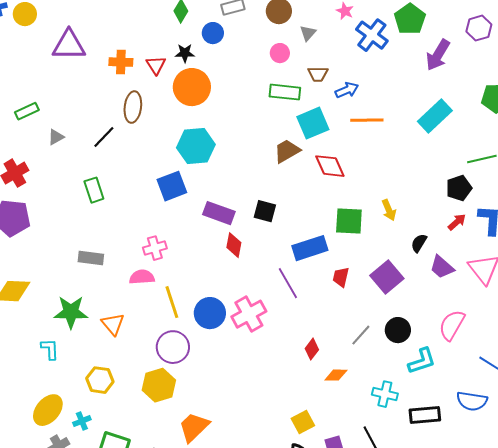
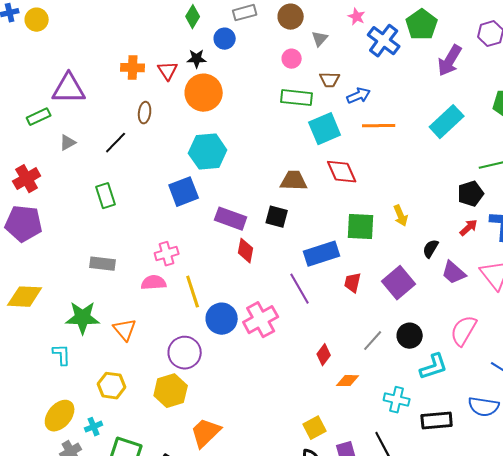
purple triangle: (69, 45) -> (69, 89), moved
brown ellipse: (133, 107) -> (145, 113), size x0.7
brown trapezoid: (287, 151) -> (294, 181), moved, turned 32
yellow line: (172, 302) -> (193, 292), moved

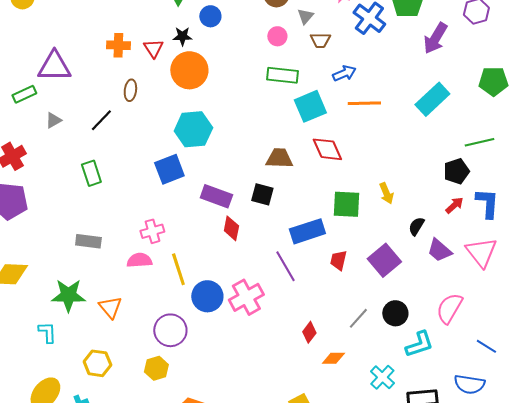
brown trapezoid: (330, 80) -> (320, 40), moved
yellow hexagon: (171, 391) -> (156, 368), size x0.7
cyan cross: (397, 400) -> (382, 377), turned 30

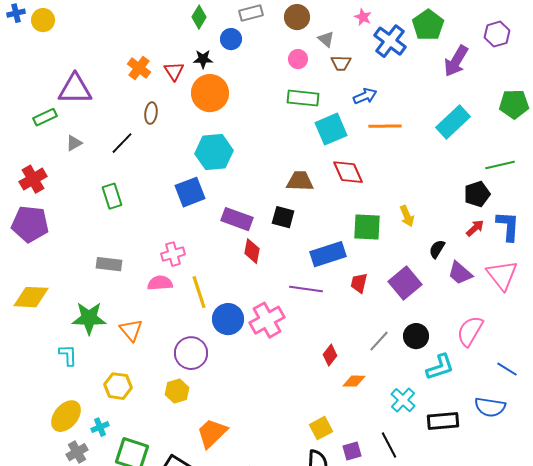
gray triangle: (305, 16) -> (326, 39), turned -30
orange cross: (118, 45) -> (139, 68), turned 35
purple line: (285, 266) -> (306, 289), turned -52

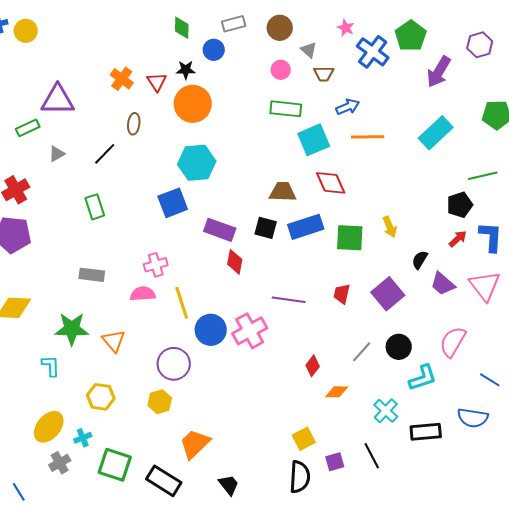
green diamond: (199, 17) -> (182, 28), turned -30
blue rectangle: (328, 254) -> (306, 227), moved

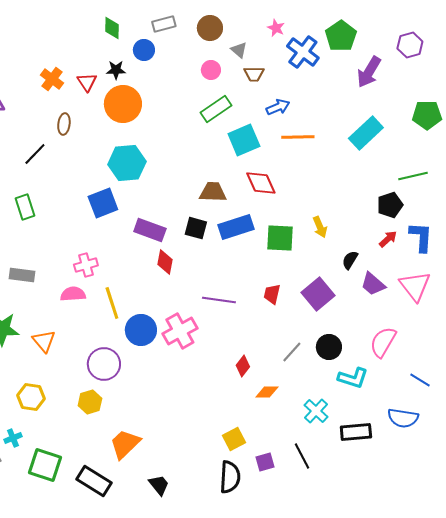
green rectangle: (286, 109) -> (216, 109), turned -40
cyan L-shape: (423, 378) -> (353, 378), turned 36

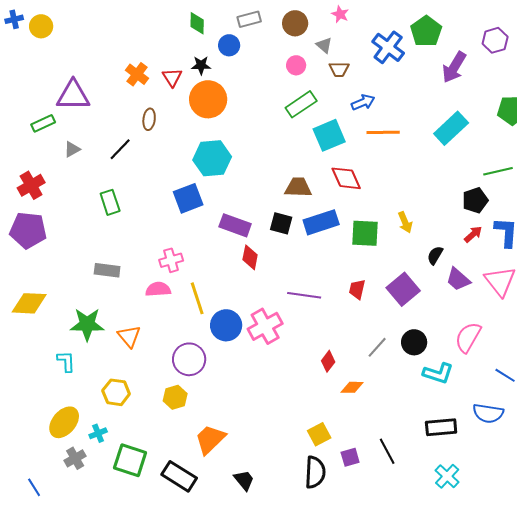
pink star: (276, 28) -> (340, 14), moved
cyan cross: (316, 411) -> (447, 476), moved

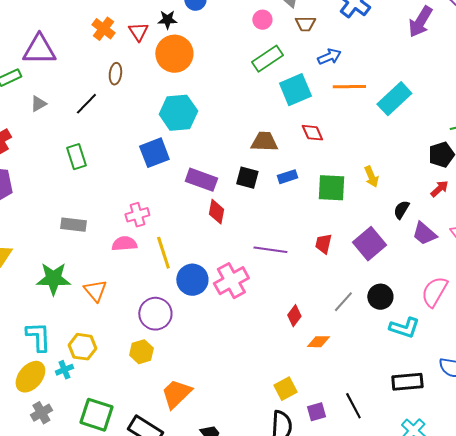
cyan rectangle: (451, 128) -> (394, 99), moved
red diamond: (346, 178) -> (312, 133), size x0.7
blue rectangle: (321, 222) -> (287, 177), size x0.6
cyan L-shape: (66, 361) -> (38, 337), moved, size x1.4
cyan cross: (98, 433) -> (64, 370), moved

